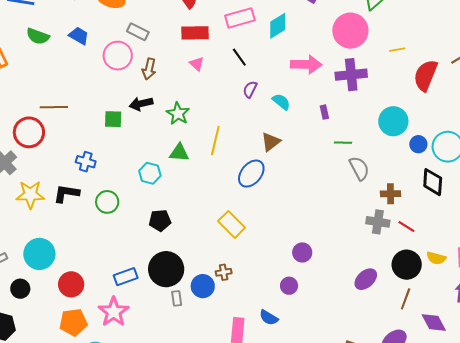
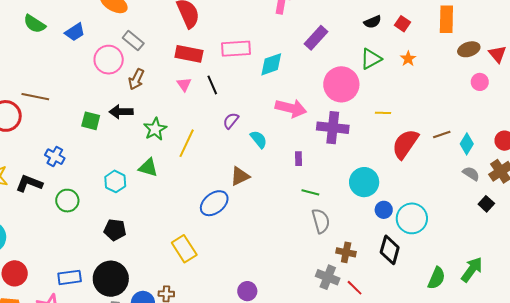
blue trapezoid: (79, 36) -> (75, 32), turned 105
black line: (239, 57) -> (212, 85), moved
yellow line: (215, 140) -> (187, 143), moved

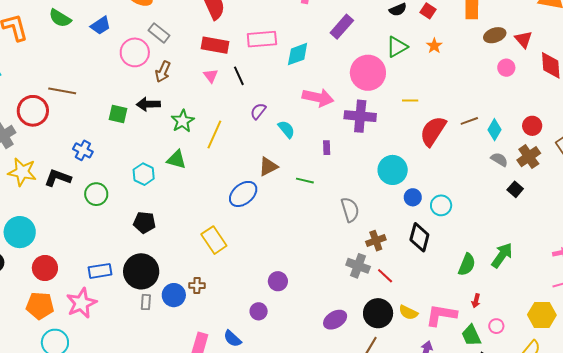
green line: (310, 192) -> (305, 181), moved
cyan circle: (412, 218) -> (441, 205), size x0.7
brown cross: (346, 252) -> (376, 241), turned -30

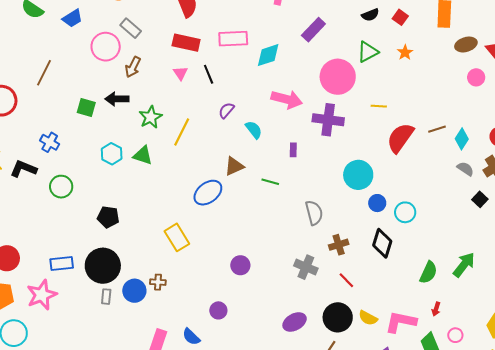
brown line: (62, 91) -> (44, 73), moved, turned -76
cyan hexagon: (144, 174) -> (112, 154), moved
gray cross: (358, 266) -> (306, 267), moved
purple circle: (278, 281) -> (240, 265), moved

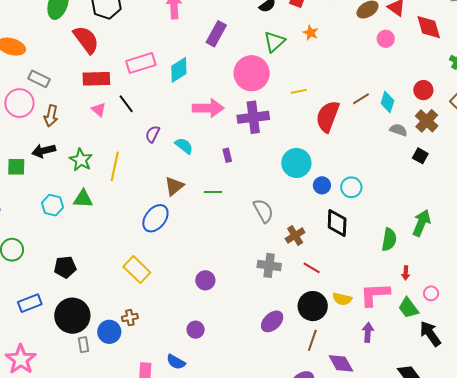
blue rectangle: (62, 264) -> (30, 303), moved

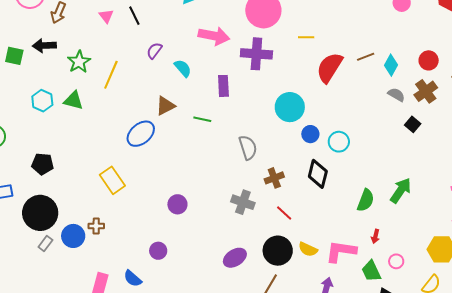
purple rectangle: (227, 155) -> (223, 86), size x1.5
gray rectangle: (83, 345) -> (45, 243), turned 35

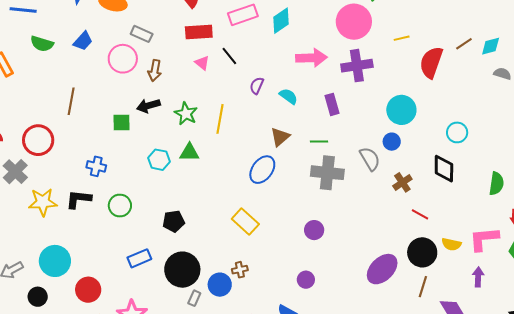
cyan diamond: (391, 65) -> (491, 46), turned 60
blue circle: (310, 134) -> (392, 142), moved
gray cross: (243, 202) -> (327, 173), moved, size x1.4
purple ellipse: (235, 258) -> (382, 269), size x1.4

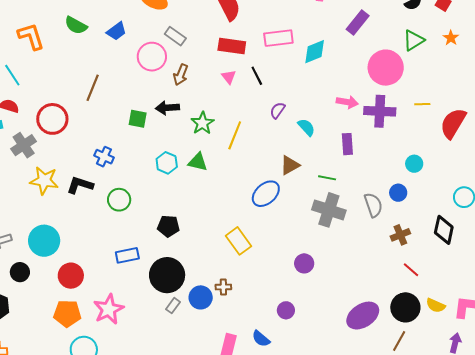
yellow line: (402, 38) -> (422, 104), moved
pink arrow: (311, 58) -> (347, 102), moved, size x0.7
cyan circle: (401, 110) -> (414, 164), size x0.6

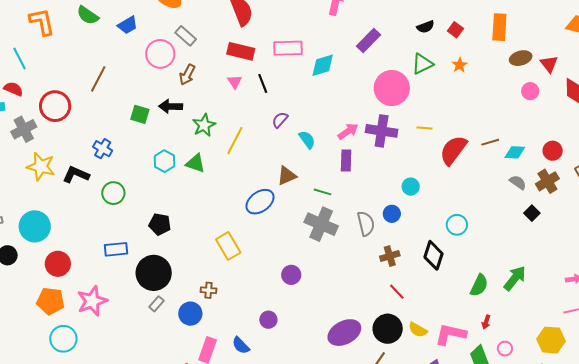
pink arrow: (347, 102) -> (348, 131), moved, turned -50
blue circle: (201, 297) -> (190, 314), moved

